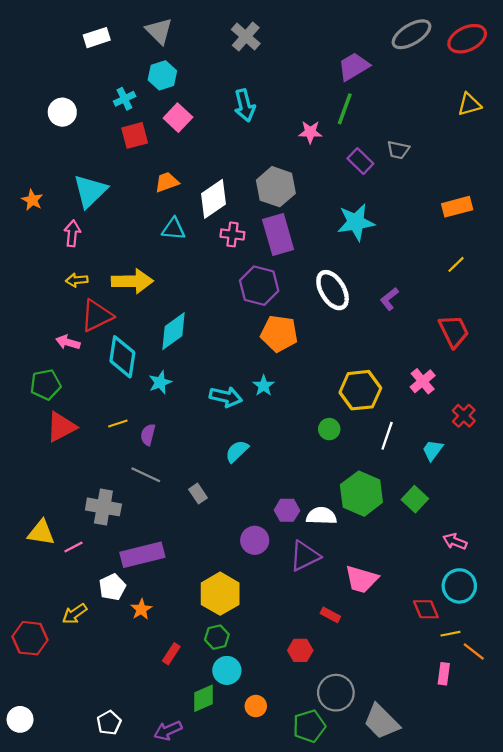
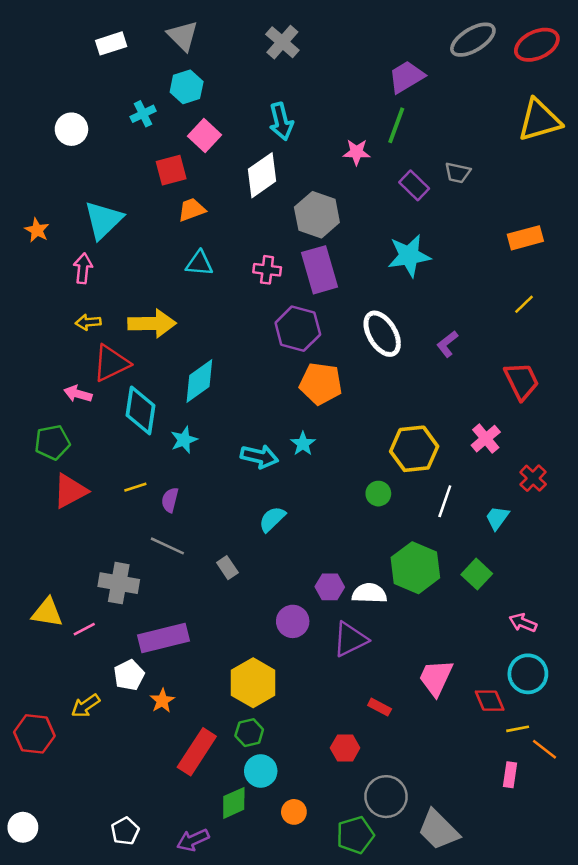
yellow triangle: (469, 104) -> (539, 120), size x1.6
red square: (135, 135) -> (171, 170), moved
white diamond: (214, 199) -> (262, 175), moved
pink trapezoid: (361, 579) -> (436, 678), moved, turned 99
red rectangle: (171, 654) -> (197, 752), size x1.8

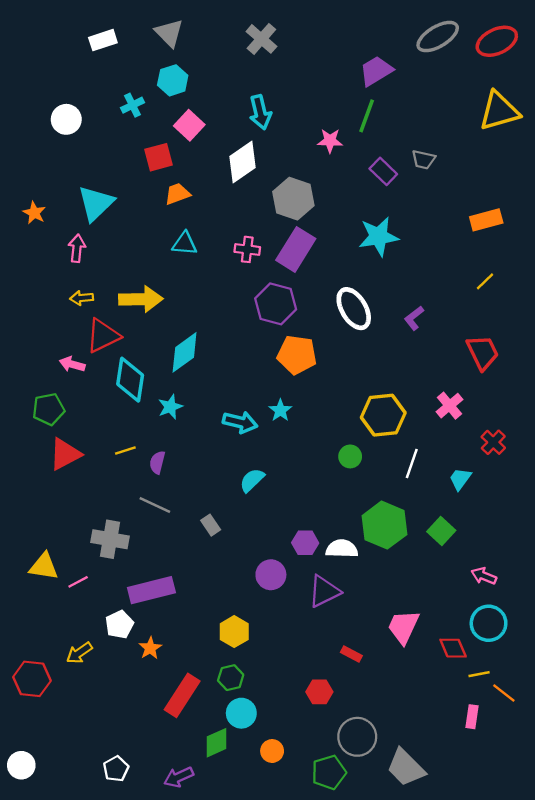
purple rectangle: (320, 270) -> (296, 249), turned 48
yellow hexagon: (253, 683) -> (234, 632), size x0.7

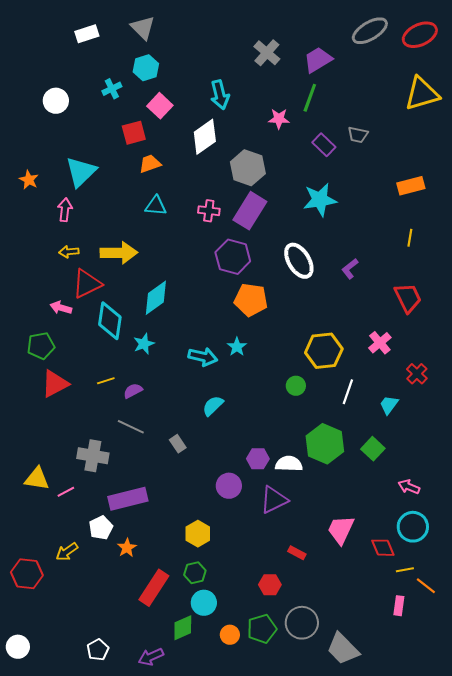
gray cross: (261, 39) -> (267, 53), moved
yellow line: (485, 281) -> (410, 238), turned -36
purple semicircle: (157, 462) -> (133, 391), turned 48
green pentagon: (329, 772) -> (262, 629), moved

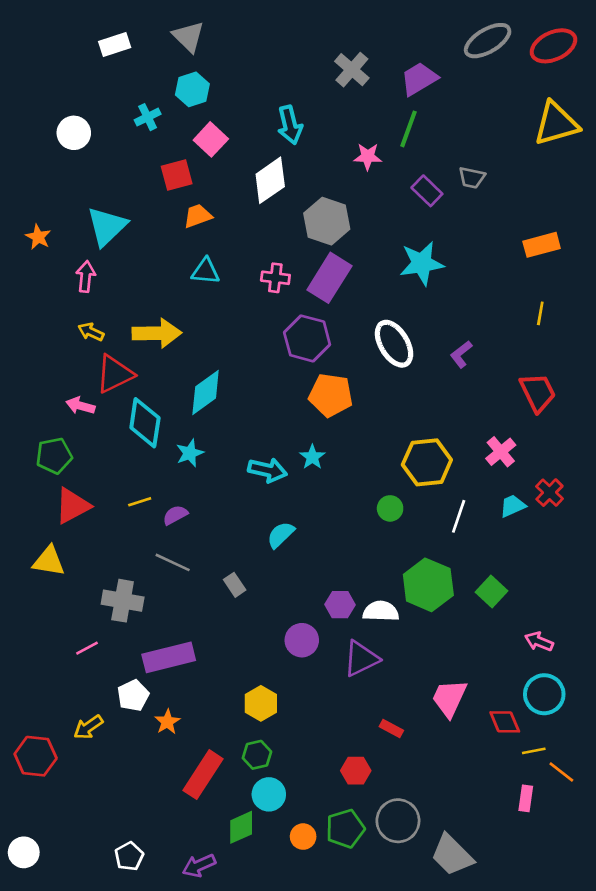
yellow arrow: (69, 252) -> (91, 332), turned 30
cyan trapezoid: (389, 405) -> (513, 506), moved, turned 30
yellow triangle: (37, 479) -> (49, 561), moved

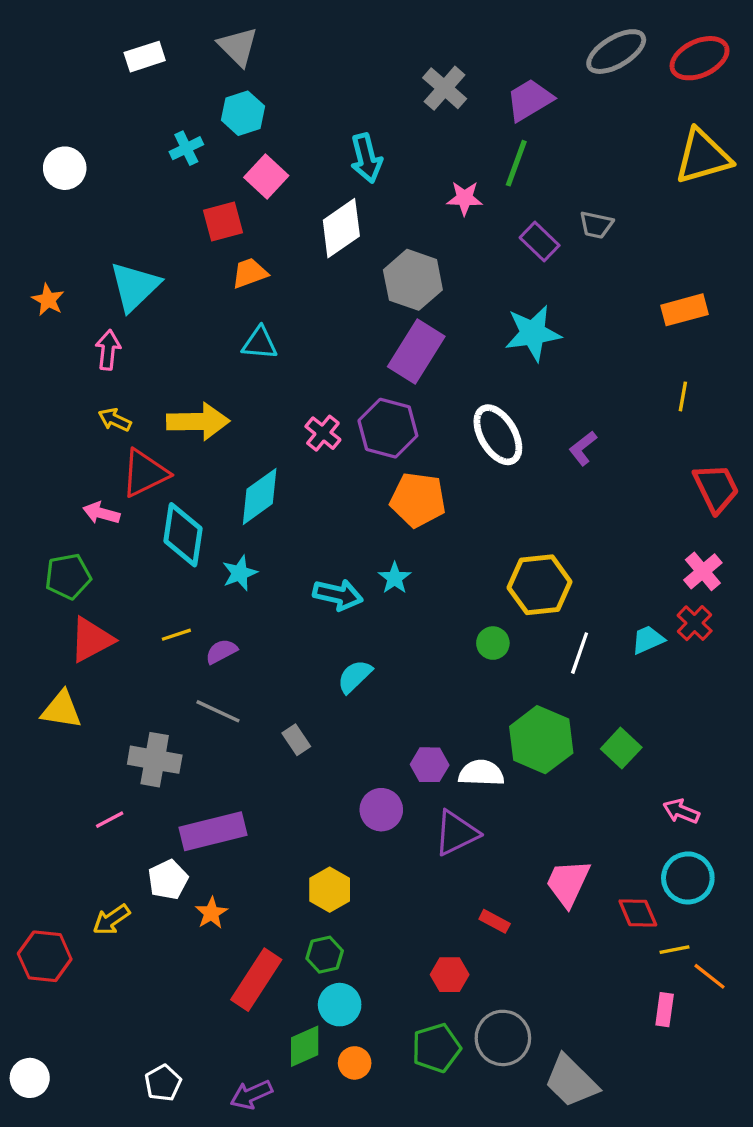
white circle: (74, 133) -> (65, 168), moved
pink cross: (275, 278) -> (323, 433), moved, turned 32
red trapezoid: (538, 392) -> (716, 488), moved
pink cross: (501, 452) -> (703, 571), moved
orange circle: (303, 837) -> (355, 1063), moved

